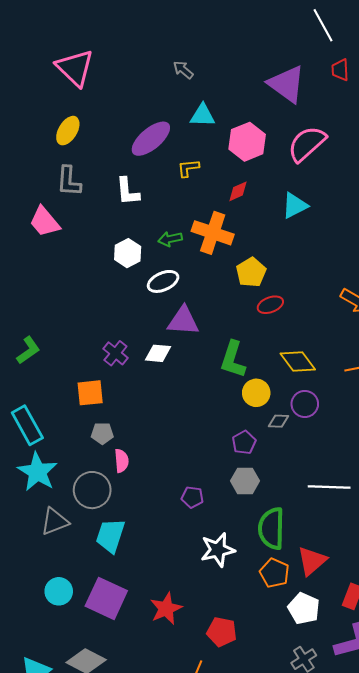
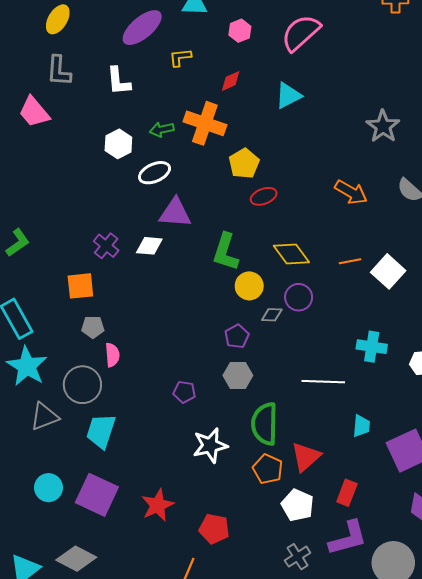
pink hexagon: (247, 142) -> (240, 31), size x0.6

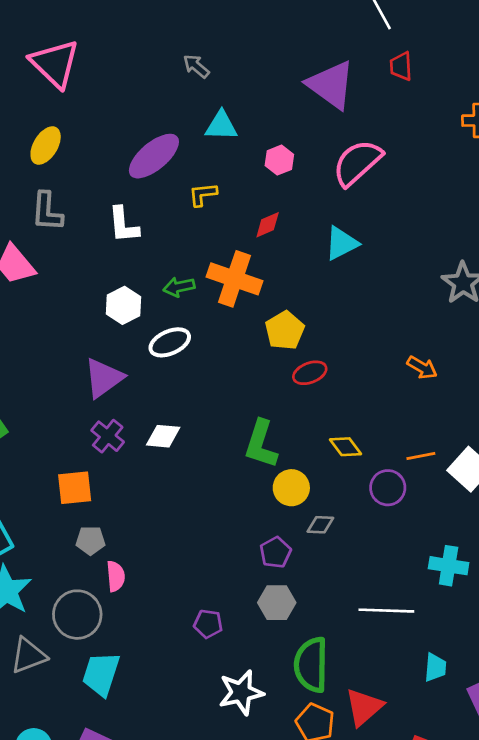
orange arrow: (351, 192) -> (422, 367), size x0.7
purple triangle: (175, 213) -> (104, 378), moved, turned -40
yellow diamond: (291, 254) -> (345, 447), size x0.7
purple circle: (299, 297) -> (388, 488), moved

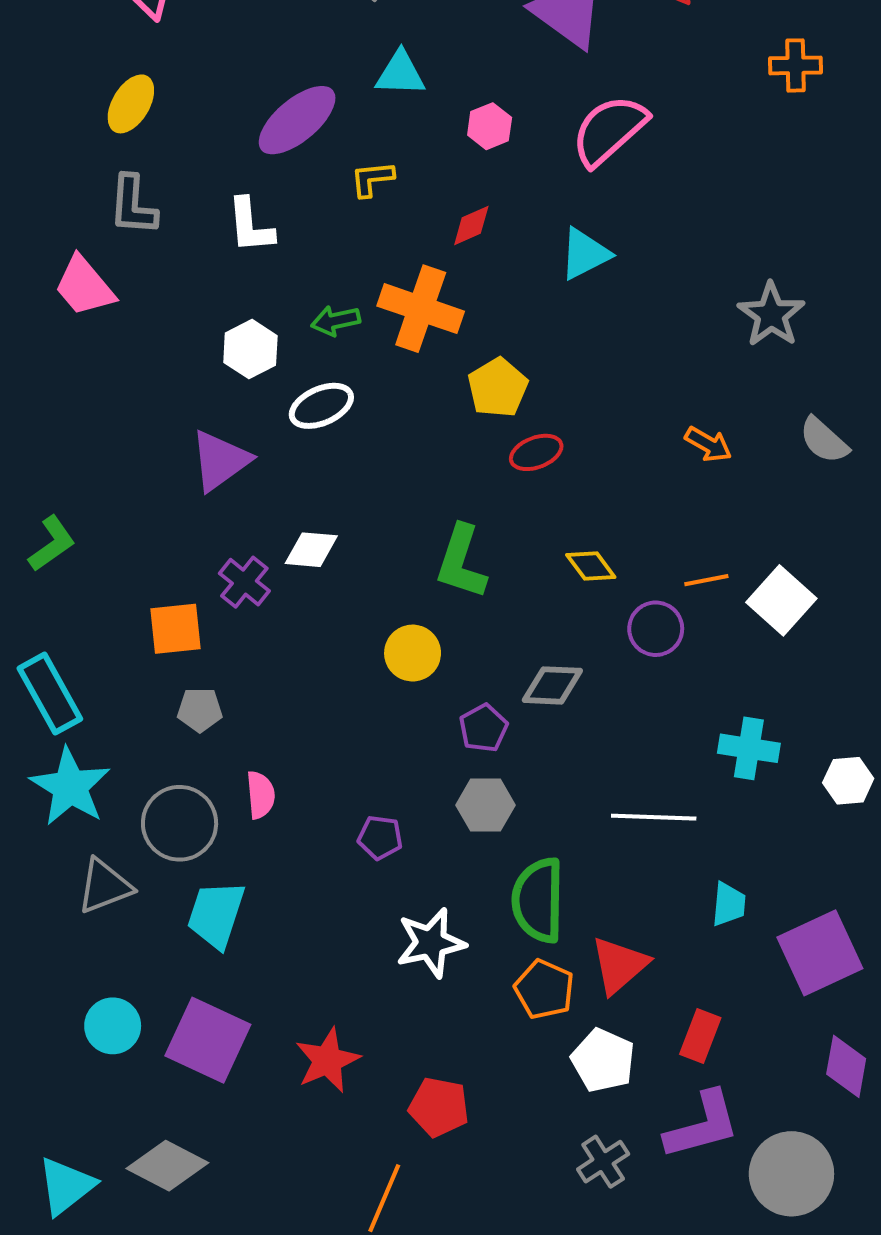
purple cross: (108, 436) -> (244, 582), moved
yellow circle: (291, 488) -> (413, 653), moved
gray diamond: (320, 525) -> (552, 685), size x1.4
pink semicircle: (116, 576) -> (261, 795), moved

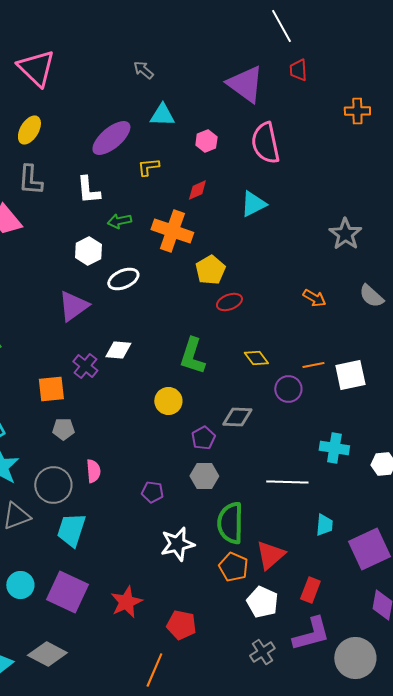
pink semicircle: (609, 130) -> (265, 143), turned -60
green arrow: (336, 321) -> (119, 221), moved
white square: (781, 600) -> (350, 375), turned 36

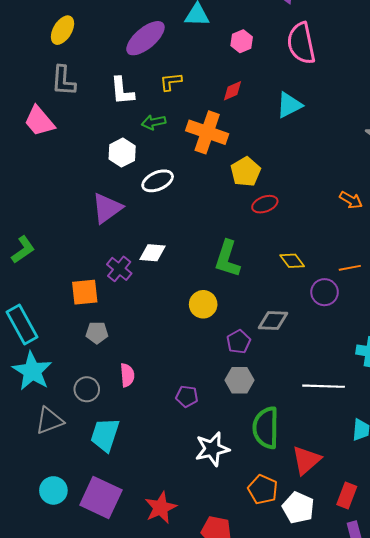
yellow L-shape: (148, 167) -> (171, 82), moved
gray circle: (53, 485) -> (87, 389), size x0.7
orange pentagon: (233, 567) -> (263, 489), moved

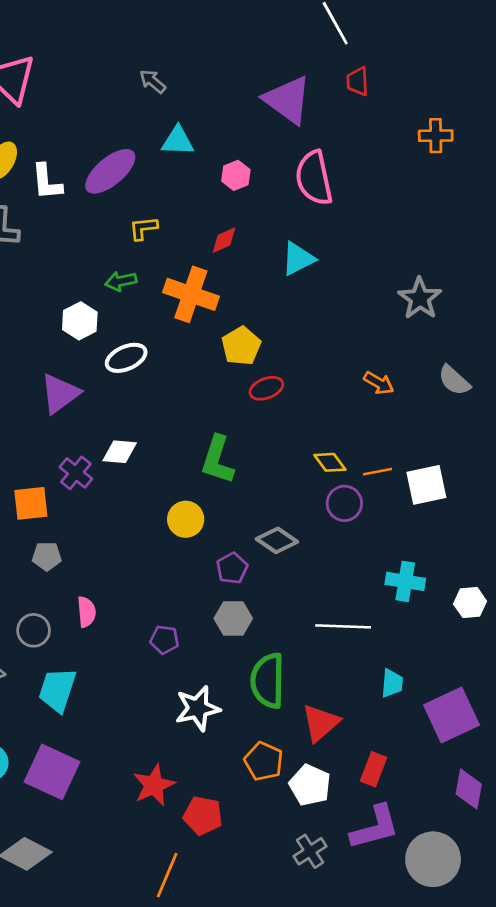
white L-shape: (122, 91) -> (47, 182), moved
yellow diamond: (292, 261) -> (330, 462), moved
gray diamond: (273, 320) -> (277, 540), turned 32
red star: (161, 508) -> (154, 785), moved

